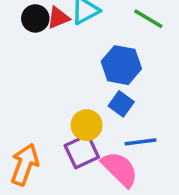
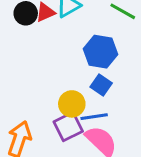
blue line: (141, 142) -> (94, 117), moved

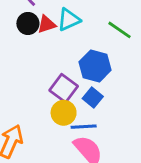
purple square: (68, 127) -> (64, 88), moved, turned -32

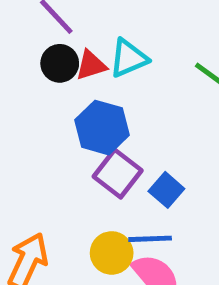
blue hexagon: (95, 66) -> (102, 128), moved
yellow circle: (64, 113) -> (112, 253), moved

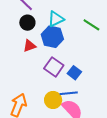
red triangle: (91, 65) -> (29, 46), moved
blue hexagon: (102, 128) -> (52, 37), moved

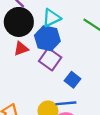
black circle: (27, 23) -> (19, 22), size x1.6
purple square: (54, 67) -> (50, 59), moved

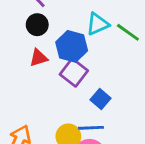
cyan triangle: (51, 18) -> (97, 24), moved
black circle: (19, 22) -> (37, 25), size x0.6

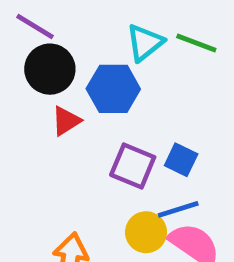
black circle: (37, 25) -> (50, 69), size x1.4
purple square: (74, 73) -> (133, 166), moved

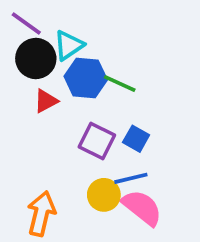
cyan triangle: (145, 43) -> (69, 45), moved
green line: (196, 43) -> (120, 83), moved

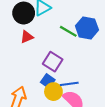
blue hexagon: (86, 78) -> (87, 28), moved
blue square: (136, 139) -> (48, 81), moved

